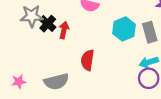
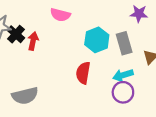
red semicircle: (87, 60) -> (83, 73), moved

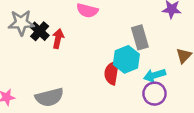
cyan hexagon: (97, 40) -> (126, 59), moved
gray rectangle: (124, 43) -> (140, 37), moved

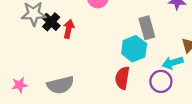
red semicircle: (112, 73) -> (122, 78), moved
cyan arrow: (155, 75) -> (173, 63), moved

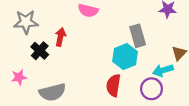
black cross: (51, 22) -> (40, 51), moved
pink star: (20, 85) -> (19, 77), moved

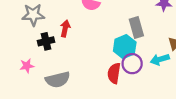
black cross: (40, 51) -> (46, 41), turned 35
purple circle: (151, 89) -> (132, 64), moved

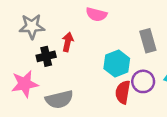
cyan hexagon: (125, 47) -> (117, 64), moved
pink star: (27, 66) -> (25, 84), size x1.6

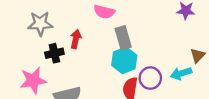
gray rectangle: (148, 41) -> (123, 38), moved

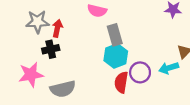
red arrow: (76, 39) -> (57, 28), moved

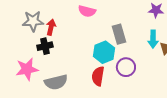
gray rectangle: (115, 35) -> (119, 34), moved
cyan arrow: (169, 68) -> (153, 39), moved, turned -72
red semicircle: (121, 82) -> (98, 76), moved

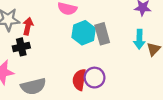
cyan hexagon: (104, 52) -> (84, 33), moved
purple circle: (126, 67) -> (95, 78), moved

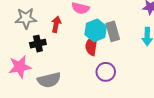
red arrow: (28, 26) -> (56, 24), moved
red semicircle: (79, 80) -> (92, 46), moved

